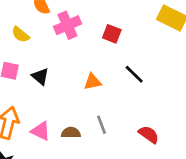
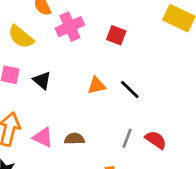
yellow semicircle: (20, 34) -> (21, 37), size x1.4
black line: (134, 74) -> (130, 90), moved
gray line: (102, 125) -> (127, 138), moved, turned 42

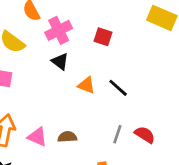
black triangle: (42, 80) -> (60, 62), moved
orange triangle: (97, 85) -> (86, 85), turned 36

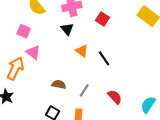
gray line: (117, 134) -> (84, 90), moved
pink triangle: (37, 137) -> (33, 52), moved

